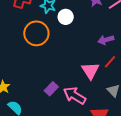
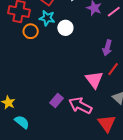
orange circle: (36, 33) -> (31, 31), moved, size x0.6
purple arrow: (106, 40) -> (107, 48), turned -56

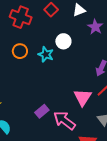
cyan star: (47, 18) -> (46, 54), moved
orange circle: (31, 31) -> (20, 51), moved

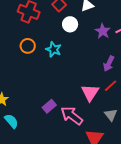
purple star: (95, 27) -> (103, 31), moved
white circle: (63, 41) -> (70, 24), moved

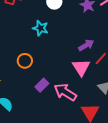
orange circle: (28, 46) -> (25, 61), moved
purple arrow: (109, 64) -> (86, 45), moved, turned -140

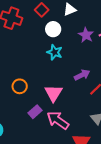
cyan star: (40, 28) -> (55, 52), moved
pink triangle: (81, 67) -> (53, 93), moved

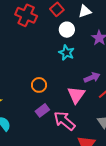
orange circle: (20, 86) -> (39, 85), moved
pink triangle: (53, 93) -> (76, 95), moved

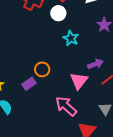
white circle: (67, 30) -> (58, 13), moved
purple rectangle: (42, 110) -> (29, 84), moved

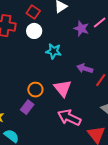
purple arrow: (95, 64) -> (85, 68), turned -126
pink triangle: (79, 81) -> (63, 88), moved

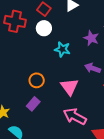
purple star: (81, 28) -> (91, 38), moved
orange circle: (35, 90) -> (37, 80), moved

